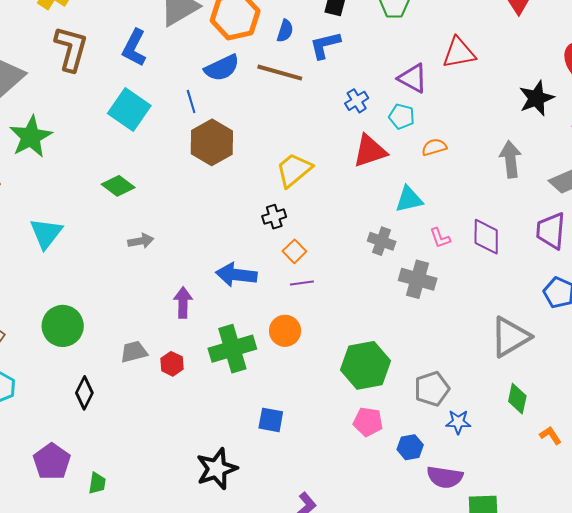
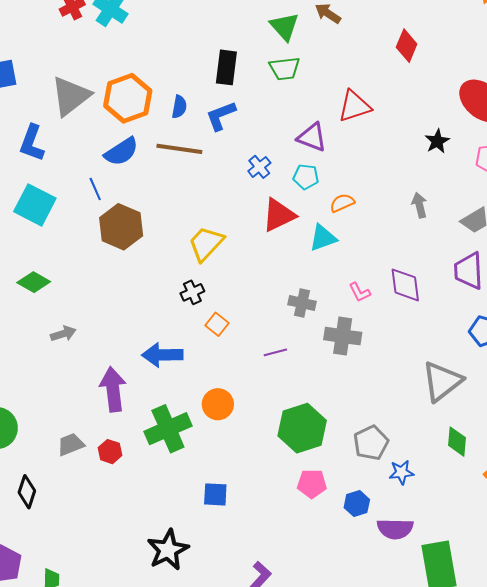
black star: (536, 98) -> (437, 141), size x0.7
gray arrow: (510, 159) -> (419, 205), size x0.7
cyan triangle: (409, 199) -> (323, 238), moved
purple line: (302, 283) -> (275, 352), moved
purple arrow: (183, 303) -> (113, 389), size x1.4

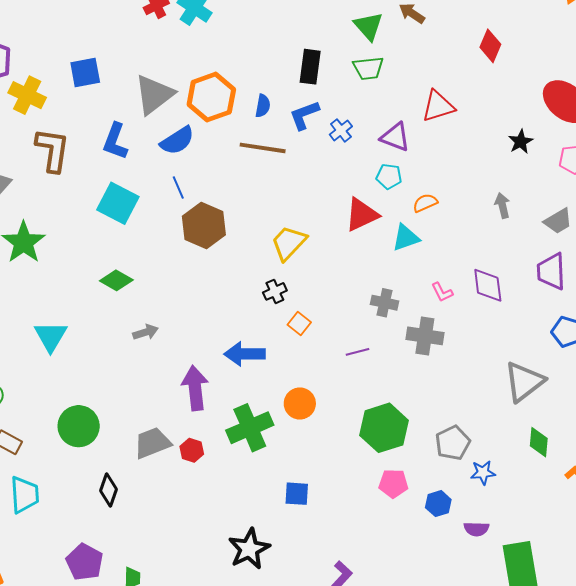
blue semicircle: (121, 152) -> (177, 141), moved
blue cross: (259, 167) -> (341, 130), moved
gray trapezoid: (71, 444) -> (152, 443), size x1.4
purple semicircle: (395, 529) -> (476, 529), size x0.7

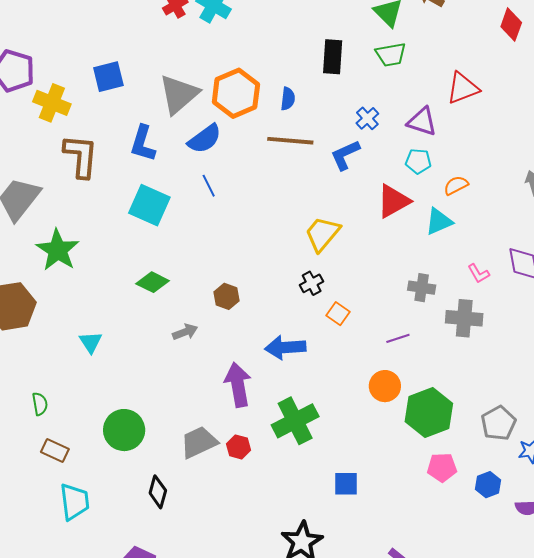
blue L-shape: (304, 115) -> (345, 155), moved
brown hexagon: (204, 226) -> (226, 296), moved, size x0.6
cyan triangle: (51, 336) -> (91, 342), size x0.7
orange circle: (300, 403) -> (385, 386), moved

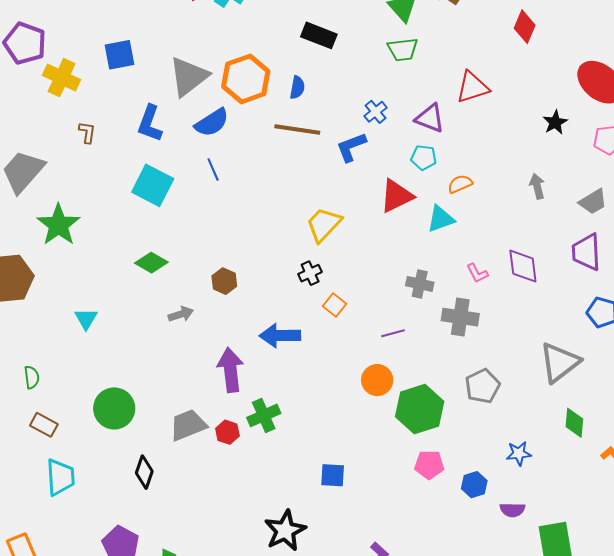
black rectangle: (333, 57) -> (319, 35), moved, turned -76
brown L-shape: (81, 156) -> (87, 132), size x0.5
green cross: (295, 421) -> (264, 415), moved, size x0.7
gray pentagon: (498, 423) -> (483, 386), moved

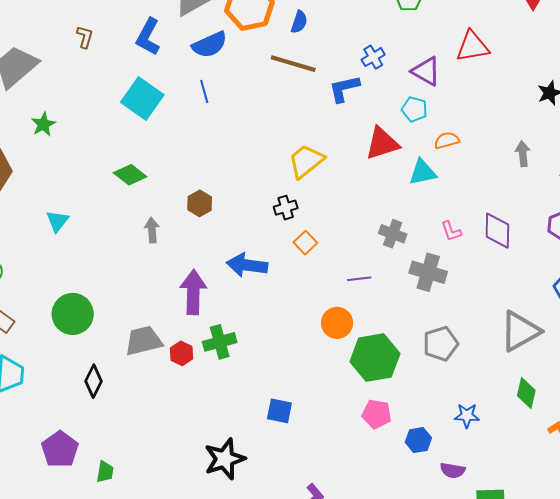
green star: (58, 225) -> (43, 124), size x0.6
gray arrow: (181, 314) -> (152, 230), turned -85

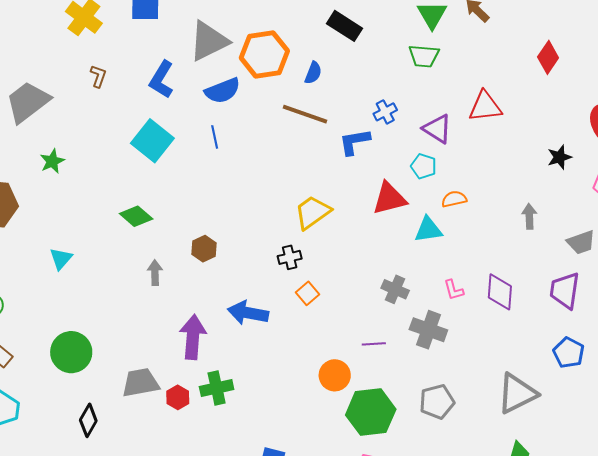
purple line: (359, 279) -> (374, 344), moved

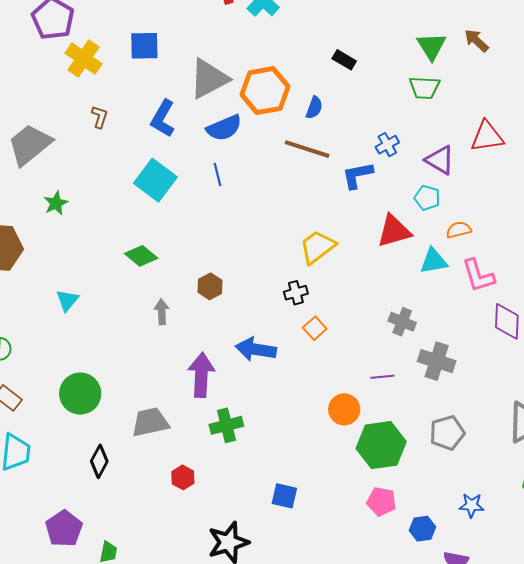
black rectangle: (344, 26) -> (344, 60), size x0.7
pink L-shape: (454, 290) -> (478, 276), moved, size x1.6
red hexagon: (178, 397) -> (183, 477), moved

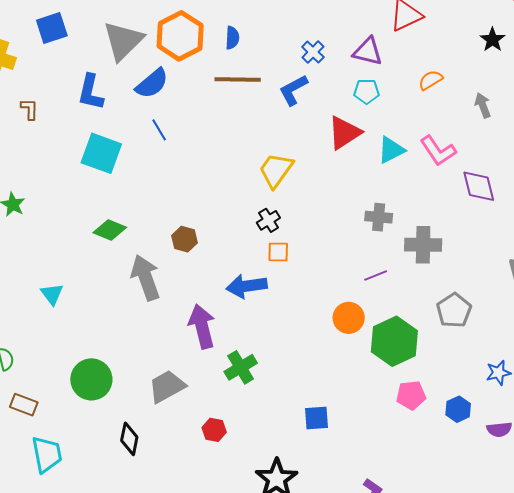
orange semicircle: (459, 230) -> (431, 80), moved
gray arrow: (162, 312) -> (146, 277), size x1.8
orange square: (315, 328) -> (278, 252), moved, turned -30

